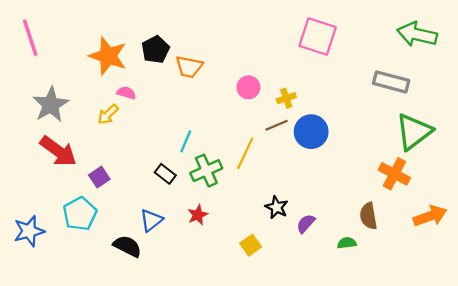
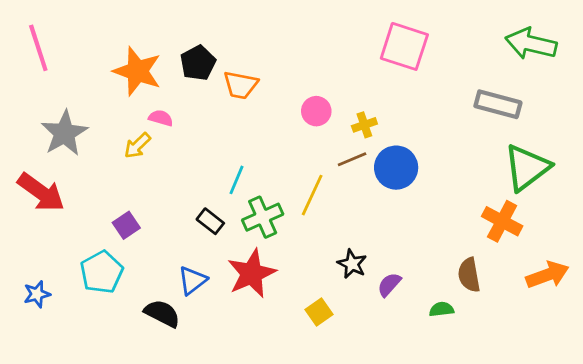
red arrow: (58, 151) -> (41, 192), moved
red star: (198, 215) -> (252, 274), size x1.8
blue star: (29, 231) -> (37, 294), size x0.7

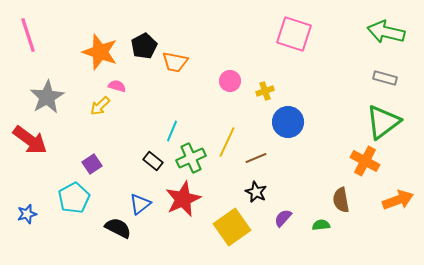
gray rectangle: (498, 104) -> (385, 78), moved, size x0.7
brown line: (352, 159) -> (256, 158), moved
purple semicircle: (389, 285) -> (283, 218), moved
yellow square: (319, 312) -> (232, 227), size x1.8

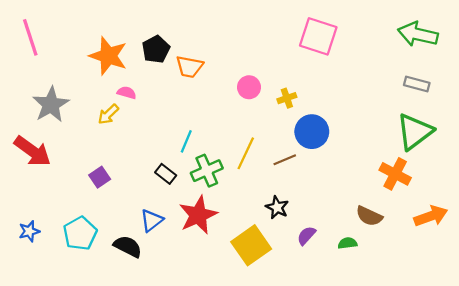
brown line: (256, 158) -> (285, 160), moved
cyan pentagon: (74, 198) -> (80, 233), moved
brown semicircle: (341, 200) -> (369, 216), turned -55

